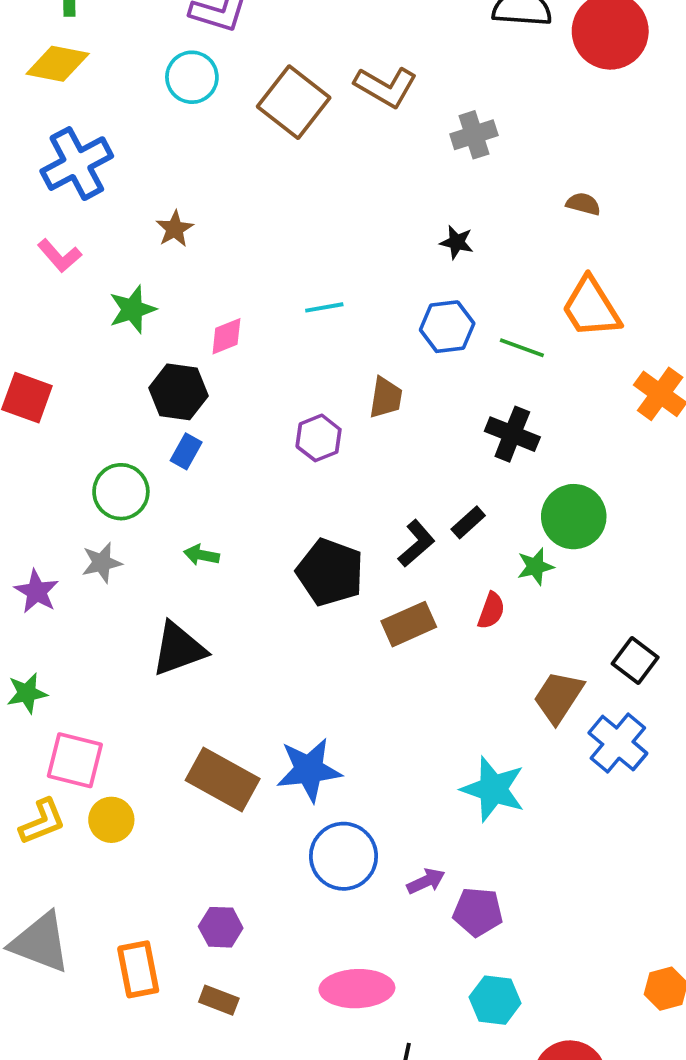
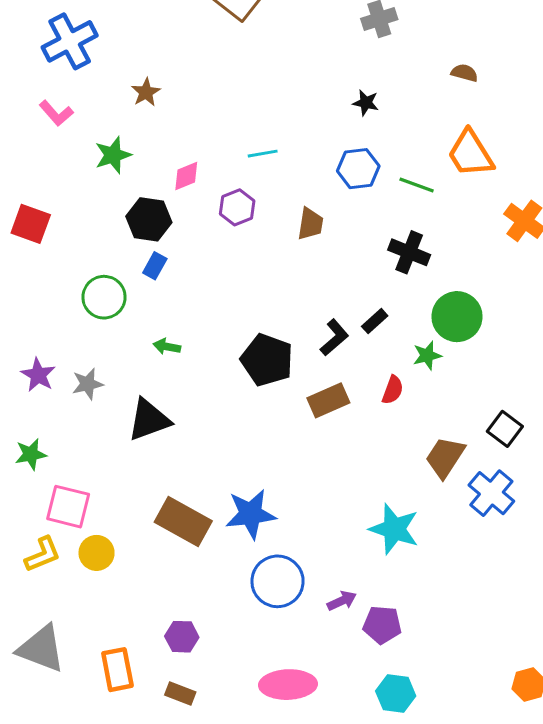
purple hexagon: (319, 438) -> (237, 207), moved
gray star: (102, 563) -> (88, 384), moved

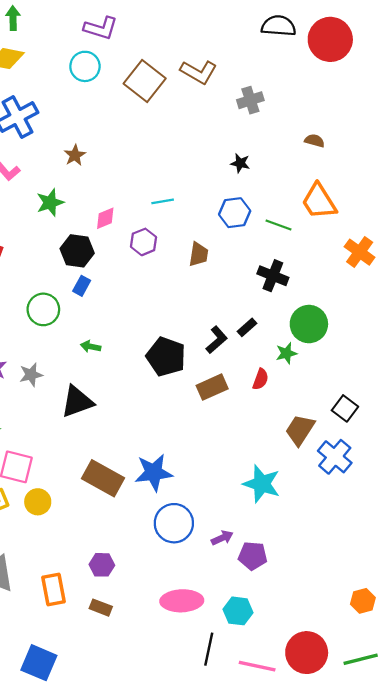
cyan hexagon: (396, 694) -> (238, 611), moved

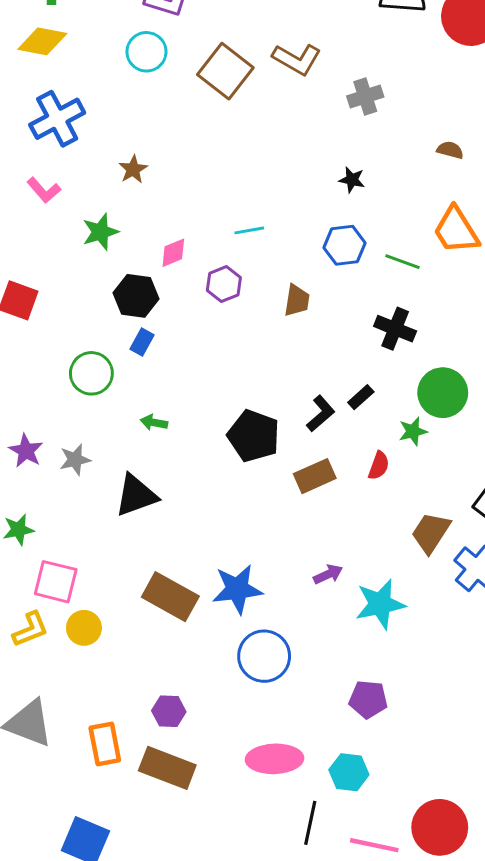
cyan star: (262, 484) -> (380, 604), turned -30
purple arrow: (222, 538) -> (328, 574), moved
brown rectangle: (101, 608) -> (167, 768), size x1.8

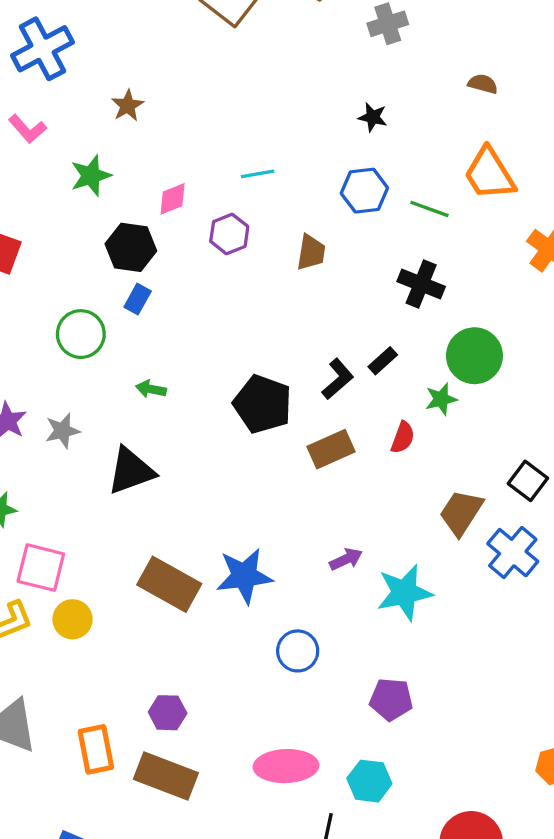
blue circle: (264, 656) -> (298, 651), moved, size x0.7

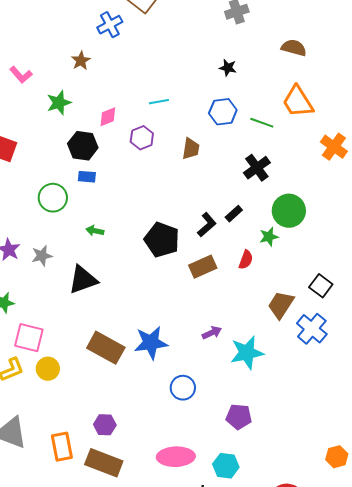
blue cross: (42, 49) -> (110, 25), moved, size x0.7
brown semicircle: (483, 84) -> (294, 48), size x1.4
black cross: (421, 284) -> (257, 168), turned 32
blue rectangle: (138, 299) -> (87, 177), turned 66

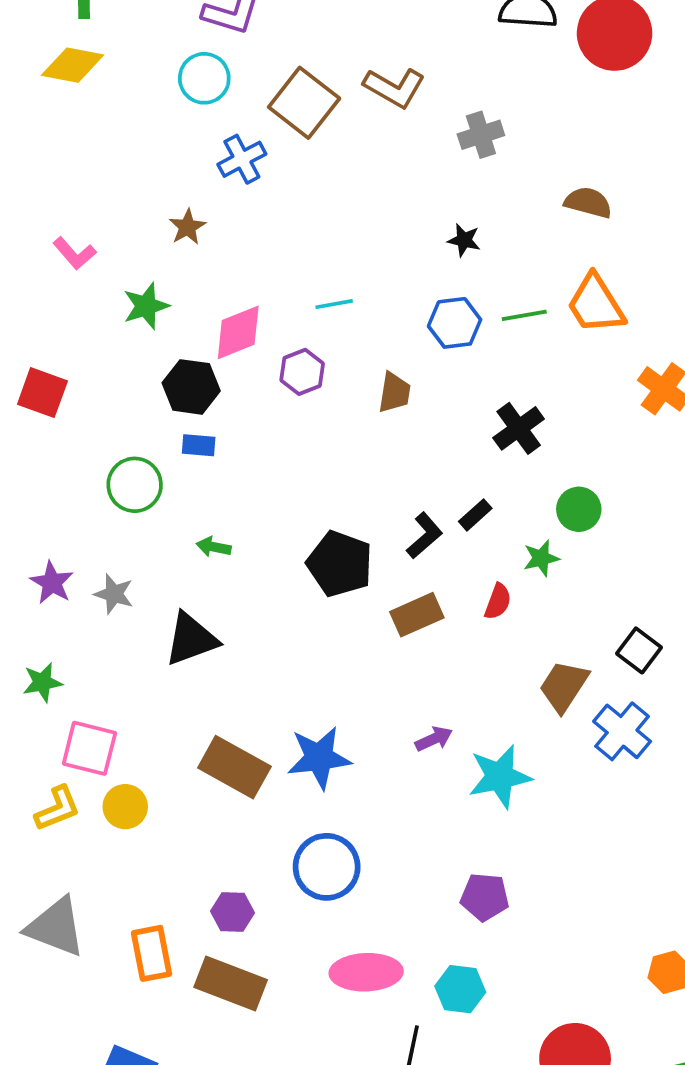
pink diamond: (108, 117) -> (238, 332), size x1.5
green line: (262, 123) -> (524, 315), moved, turned -30
green circle: (289, 211) -> (579, 509), size x0.7
gray star: (42, 256) -> (114, 594), turned 30
blue circle: (183, 388) -> (327, 867), moved, size x1.4

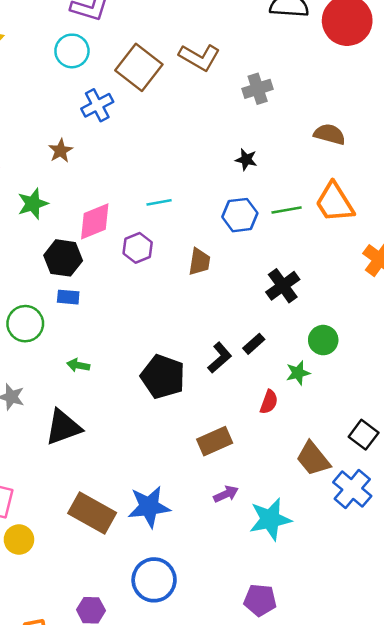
brown rectangle: (417, 615) -> (215, 441), moved
brown trapezoid: (564, 686) -> (313, 459), turned -72

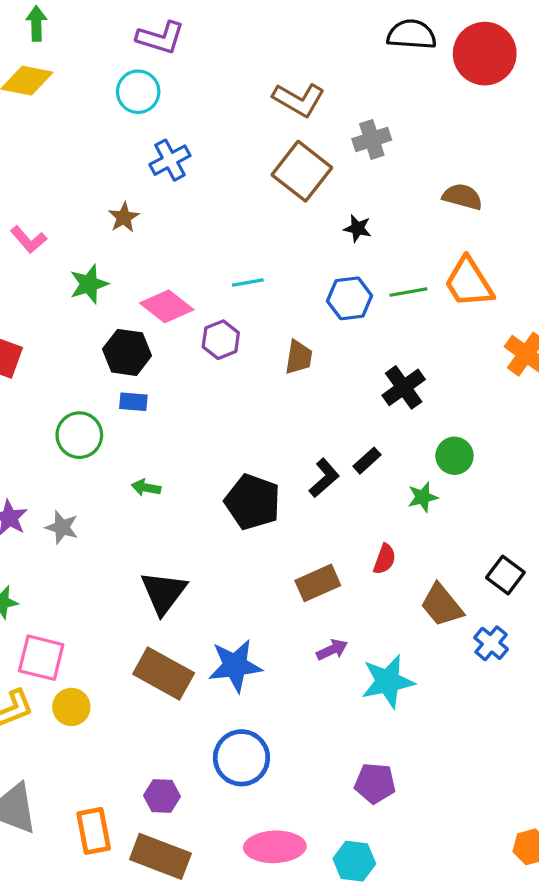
brown square: (139, 67) -> (302, 171), moved
pink diamond: (95, 221) -> (167, 306), turned 60
red semicircle: (269, 402) -> (385, 559), moved
black triangle: (63, 427) -> (164, 592), moved, turned -33
blue cross: (352, 489) -> (491, 643), size x0.7

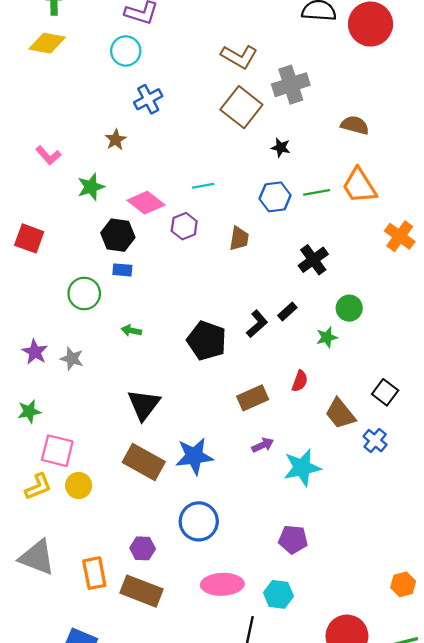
gray cross: (372, 139) -> (291, 85), size x1.4

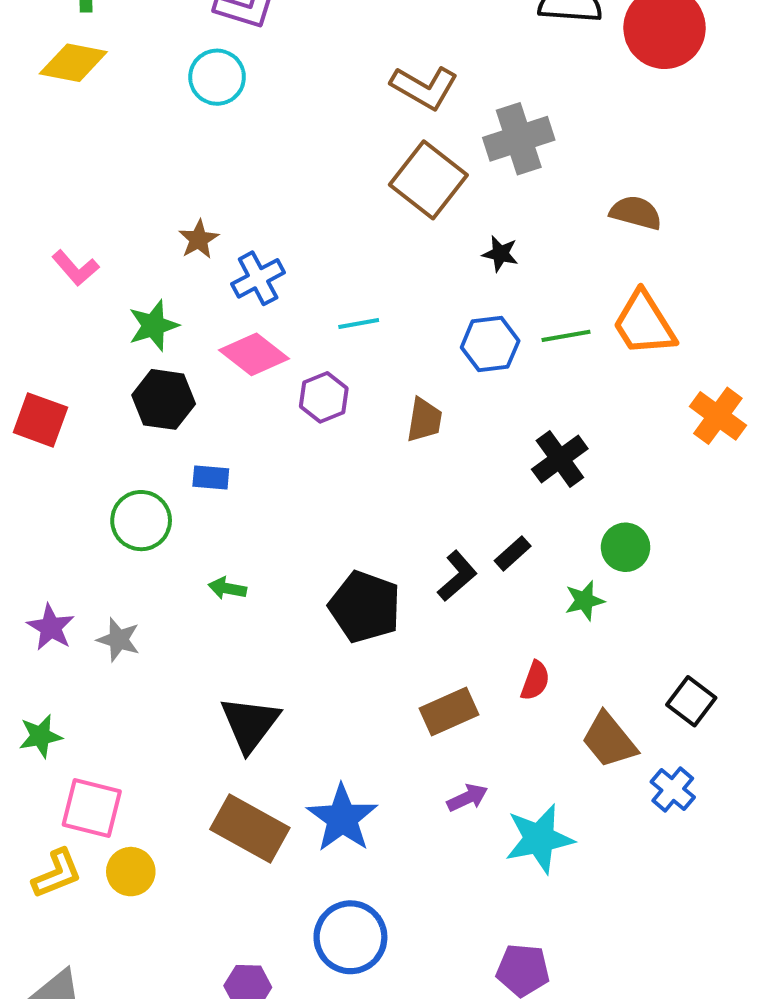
blue cross: (148, 99) -> (258, 278), moved
black hexagon: (118, 235) -> (164, 399), moved
blue star: (194, 456) -> (342, 818), turned -30

